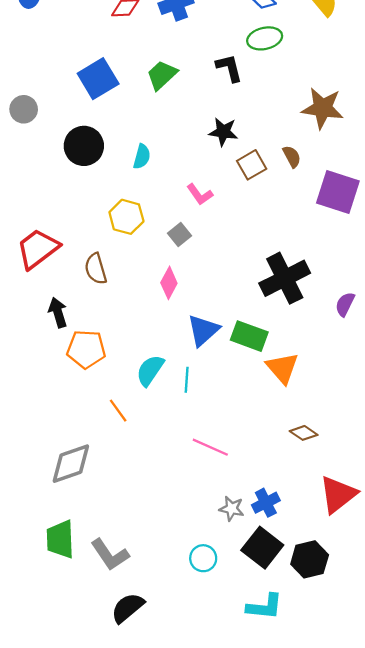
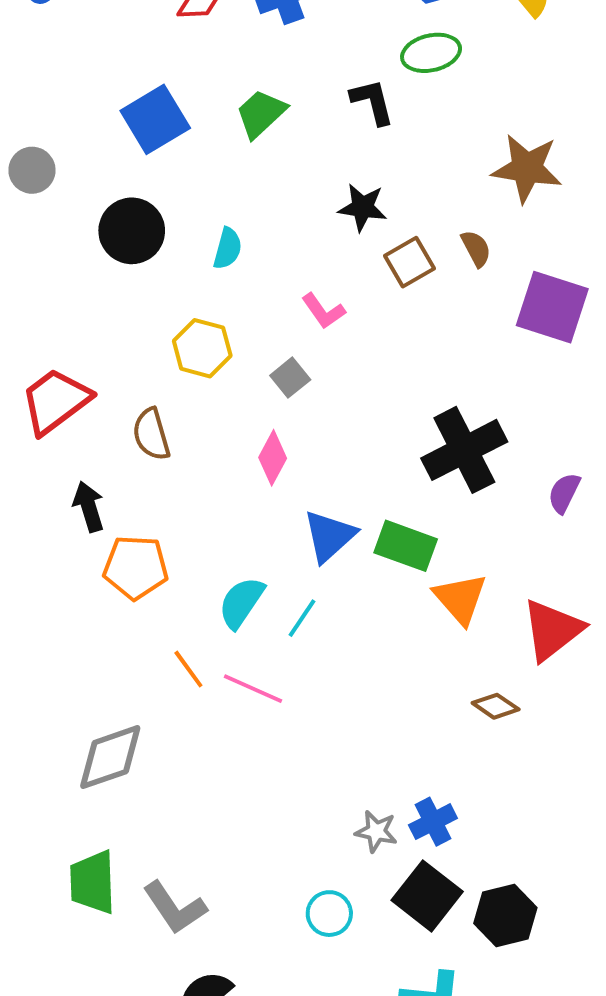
cyan line: (187, 380) -> (302, 618), turned 30
pink line: (210, 447) -> (253, 689), moved
red triangle: (338, 494) -> (552, 630), moved

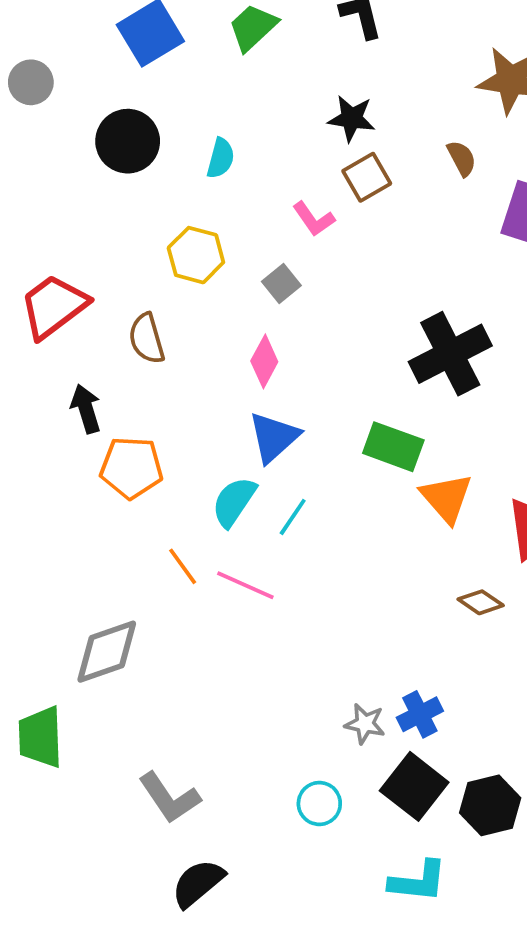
brown square: (410, 262) -> (367, 177), moved
blue triangle: (329, 536) -> (274, 437), moved
green trapezoid: (93, 882) -> (40, 737), moved

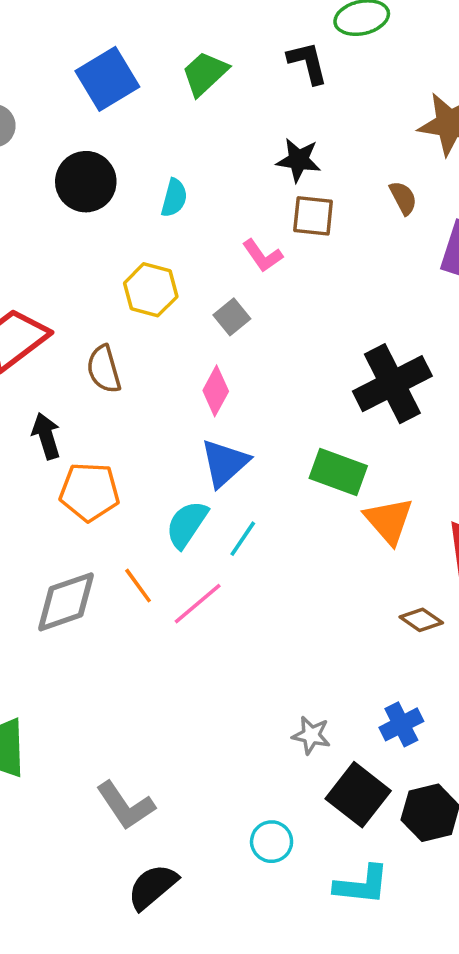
brown square: (367, 177) -> (313, 216), turned 36
pink line: (245, 585) -> (198, 604), turned -64
gray diamond: (107, 652) -> (66, 602), moved
blue cross: (420, 714) -> (401, 724), moved
cyan circle: (319, 803) -> (272, 842), moved

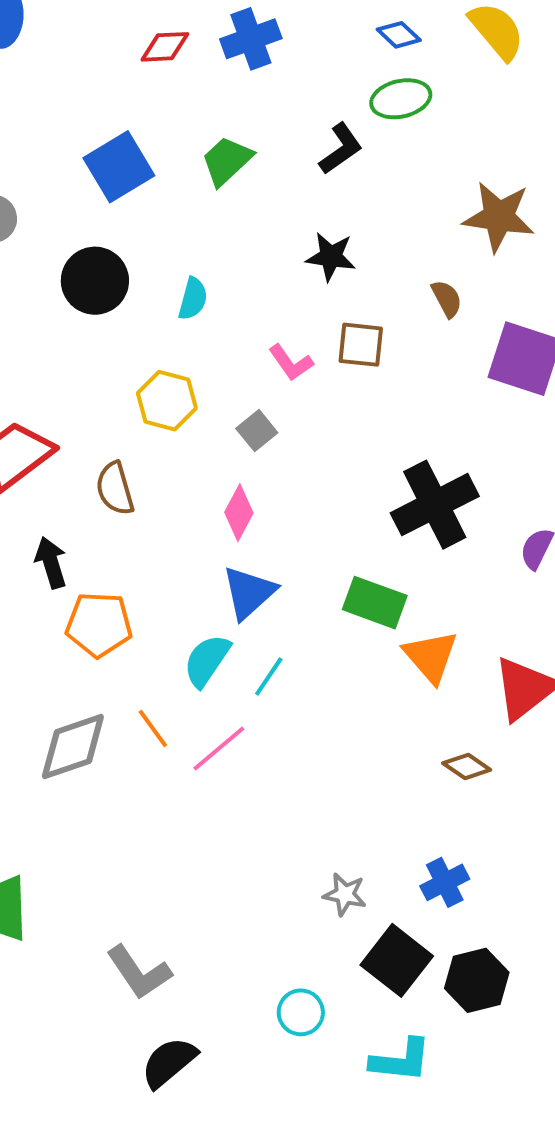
black L-shape: (308, 63) -> (341, 149), turned 69
brown square: (313, 216) -> (361, 345), moved

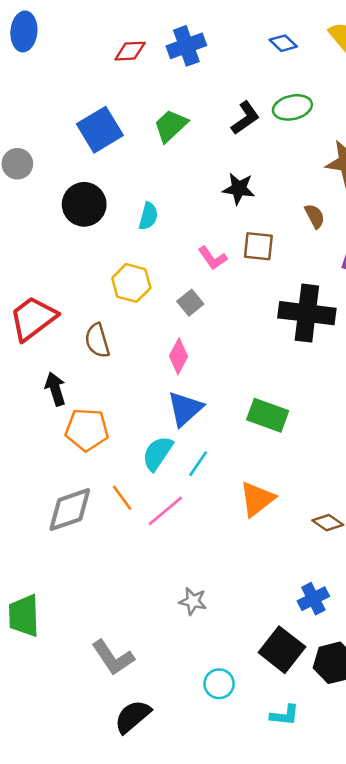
green ellipse: (401, 99) -> (292, 107), moved
black cross: (435, 505) -> (307, 313), moved, turned 34
orange triangle: (431, 657) -> (257, 499), moved, turned 33
gray star: (345, 894) -> (193, 601), moved
cyan L-shape: (401, 1060) -> (285, 715), size x0.7

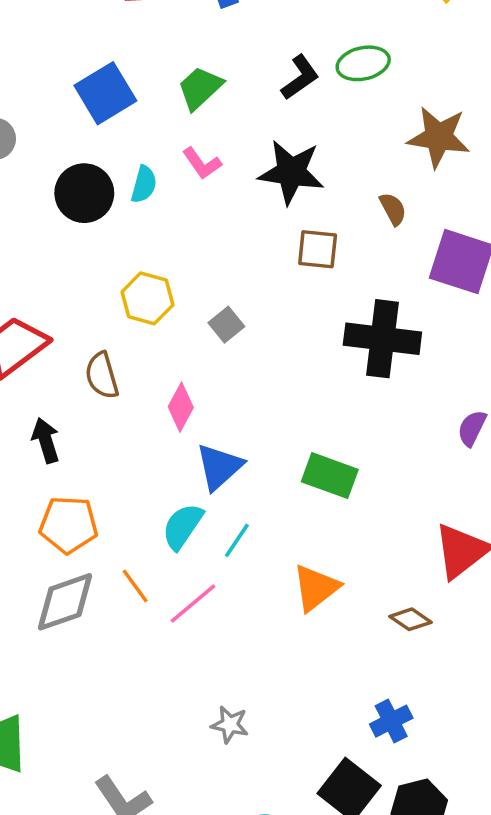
black star: (239, 189) -> (291, 172), size x1.5
cyan semicircle: (148, 216) -> (144, 184), moved
pink L-shape: (213, 258) -> (202, 163), moved
pink diamond: (178, 356) -> (181, 407), moved
orange pentagon: (87, 430) -> (69, 525), moved

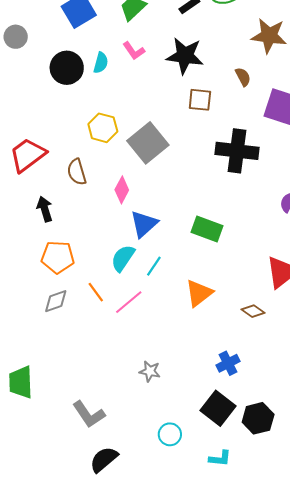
gray square: (226, 325) -> (148, 143), size x2.0
gray diamond: (65, 602) -> (56, 301), size x0.7
blue cross: (391, 721) -> (228, 363), moved

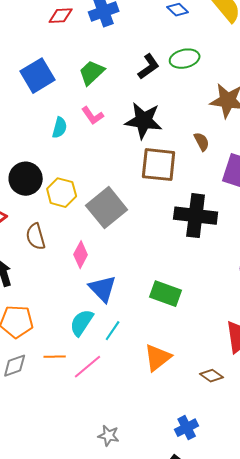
black circle: (67, 68) -> (26, 179), moved
brown square: (200, 100) -> (159, 165), size x1.5
blue triangle: (144, 224) -> (103, 289), turned -32
orange line: (96, 292) -> (55, 357), turned -55

